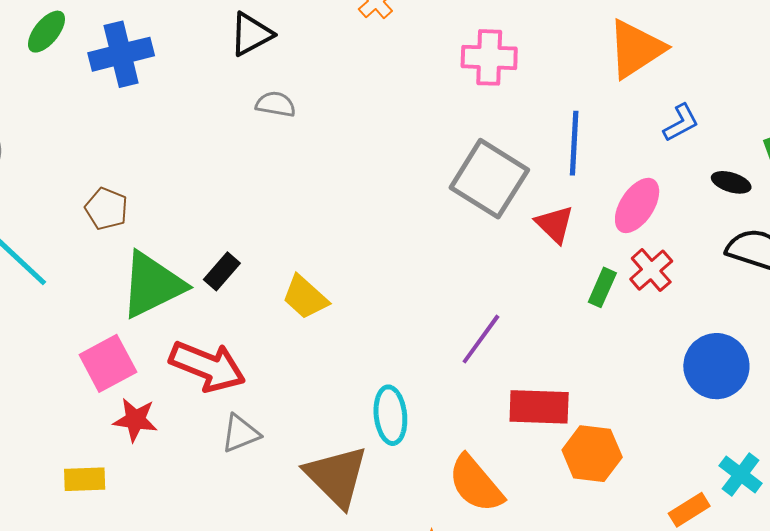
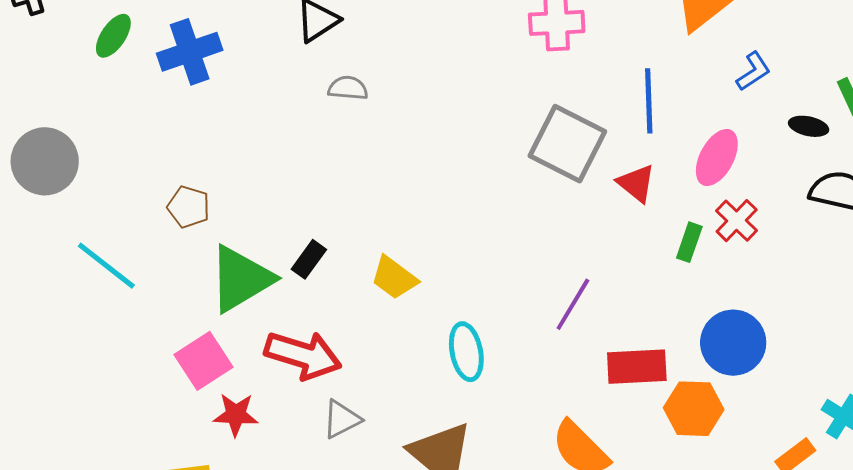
blue circle: (716, 366) -> (733, 343), moved
cyan ellipse: (390, 415) -> (466, 352), moved

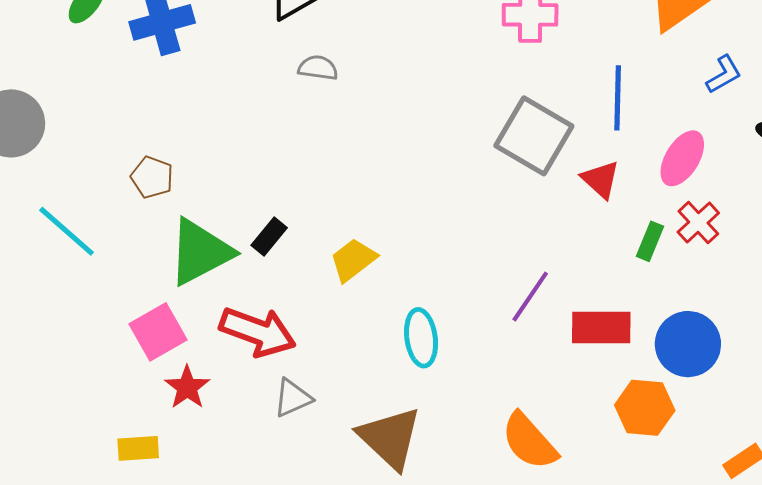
yellow trapezoid: (394, 278) -> (353, 260), turned 102
red rectangle: (637, 367) -> (601, 327), moved
red star: (236, 415) -> (187, 387), turned 30

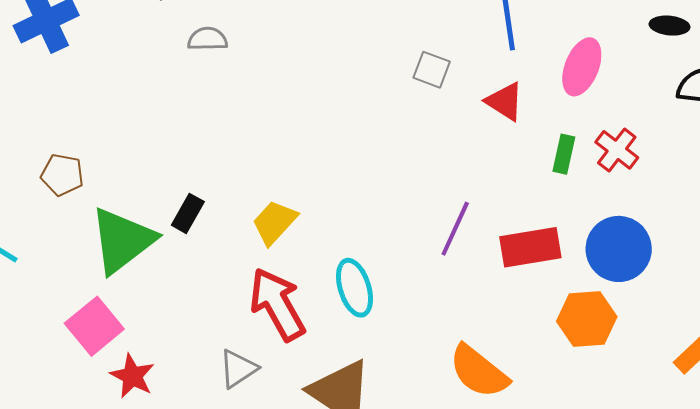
gray square: (534, 136) -> (432, 70), size x0.5
red cross: (698, 222) -> (617, 150), moved
red arrow: (258, 332) -> (277, 304), moved, turned -130

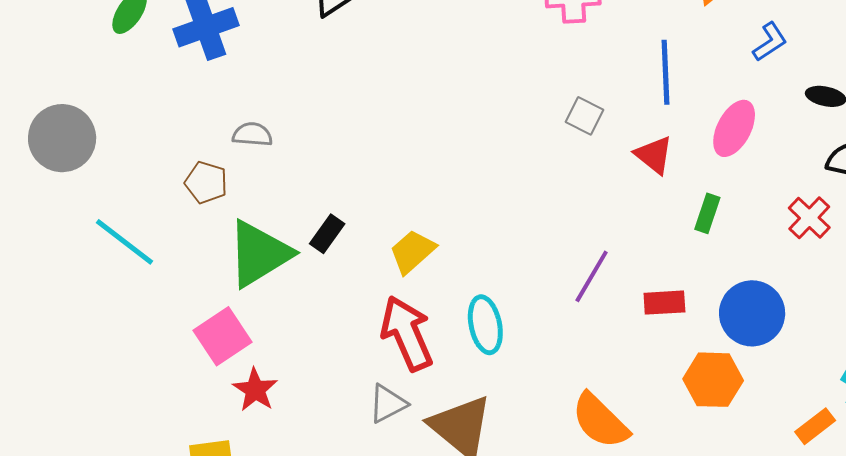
gray semicircle: (207, 39) -> (252, 134), moved
red cross: (617, 150) -> (809, 218), moved
red rectangle: (530, 247) -> (664, 303), size x0.7
gray triangle: (238, 369) -> (388, 404), moved

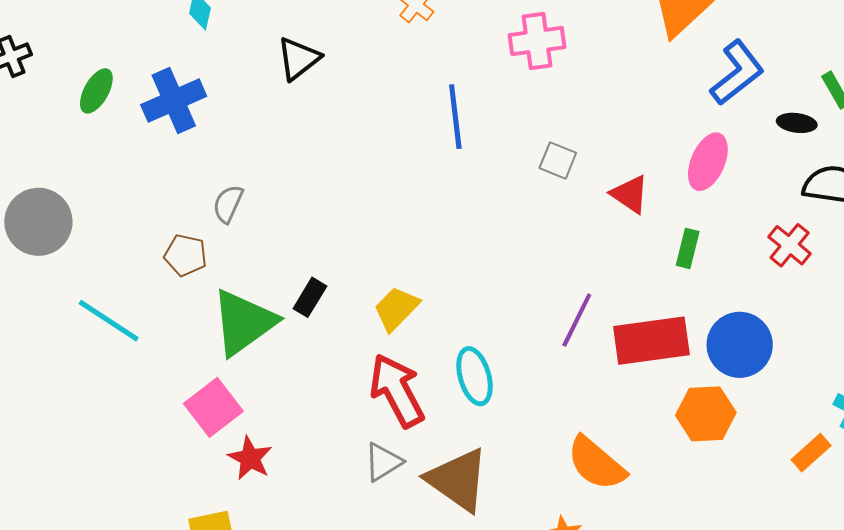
blue L-shape: (770, 42) -> (737, 73), size x1.6
blue line: (665, 72) -> (455, 117), moved
gray semicircle: (252, 134) -> (228, 204), turned -66
red rectangle: (664, 303) -> (651, 341), size x1.8

